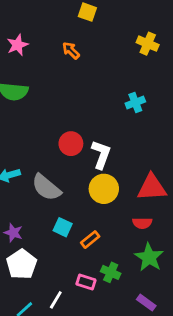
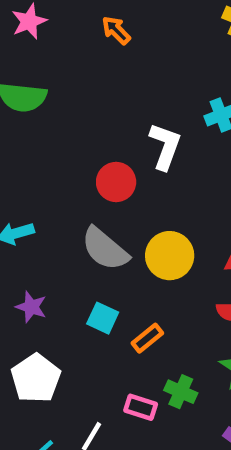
white L-shape: (101, 155) -> (165, 146), moved
gray semicircle: (46, 187) -> (105, 249), moved
purple star: (13, 233) -> (31, 307), moved

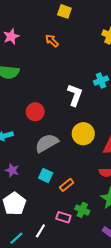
red circle: (116, 182) -> (35, 112), moved
gray semicircle: (105, 249) -> (47, 143), turned 110
yellow circle: (170, 256) -> (83, 134), moved

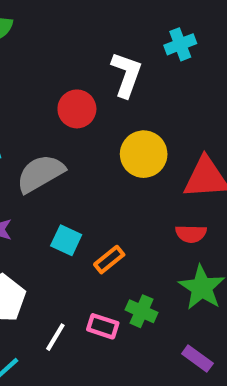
red circle: (35, 112) -> (77, 109), moved
gray semicircle: (47, 143) -> (40, 173), moved
white line: (40, 231) -> (55, 337), moved

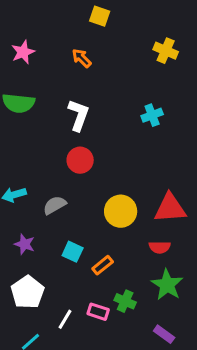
white L-shape: (126, 74) -> (79, 115), moved
yellow circle: (144, 154) -> (121, 211), moved
gray semicircle: (40, 173) -> (55, 205), size x0.7

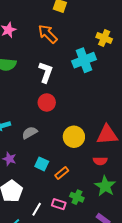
yellow cross: (166, 51) -> (104, 38), moved
orange arrow: (82, 58) -> (48, 34), size x1.5
cyan cross: (152, 115) -> (84, 60), moved, size x1.6

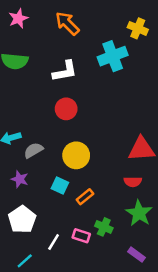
white L-shape: (46, 72) -> (65, 71), turned 60
gray semicircle: (30, 133) -> (33, 150), moved
yellow circle: (74, 137) -> (76, 155), moved

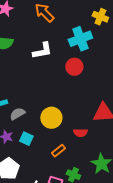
red circle: (66, 109) -> (74, 67), moved
red semicircle: (133, 182) -> (80, 133), moved
cyan square: (60, 185) -> (26, 139), moved

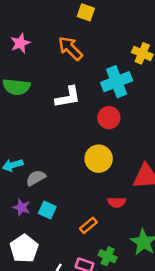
yellow circle: (51, 118) -> (99, 159), moved

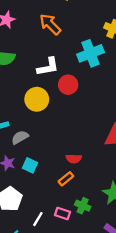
red circle: (109, 118) -> (68, 85), moved
yellow circle: (99, 159) -> (37, 99), moved
red semicircle: (117, 202) -> (74, 159), moved

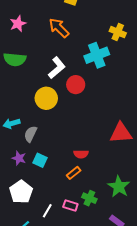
white L-shape: (48, 67) -> (57, 68), turned -30
gray semicircle: (20, 137) -> (30, 134), turned -35

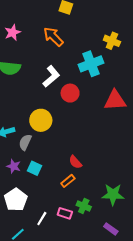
yellow circle: (46, 98) -> (41, 120), moved
red triangle: (121, 133) -> (115, 100), moved
red semicircle: (81, 154) -> (75, 162), turned 48
green star: (119, 187) -> (113, 194), turned -30

